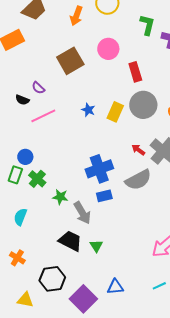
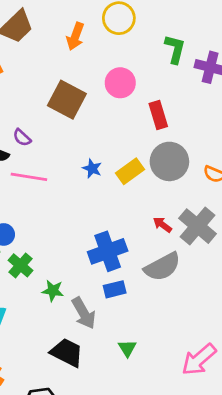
brown square: (70, 61) -> (67, 100), turned -32
yellow rectangle: (115, 112) -> (130, 171), turned 30
pink line: (43, 116) -> (29, 177), turned 35
green triangle: (96, 246) -> (127, 348), moved

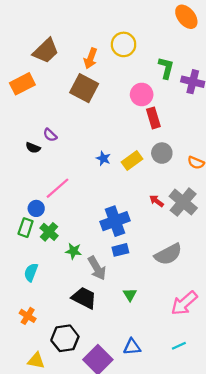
pink circle: (120, 83) -> (142, 94), moved
brown square: (67, 100) -> (84, 88), moved
gray circle: (169, 161) -> (162, 153), size x0.7
pink line: (29, 177) -> (58, 188), moved, turned -50
gray semicircle: (162, 267) -> (168, 254), moved

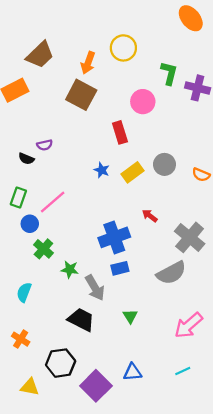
red rectangle: (153, 118) -> (120, 132), moved
purple semicircle: (50, 135) -> (45, 145), turned -56
red arrow: (157, 201) -> (150, 216), moved
gray cross: (183, 202) -> (190, 237), moved
green rectangle: (26, 228) -> (18, 198), moved

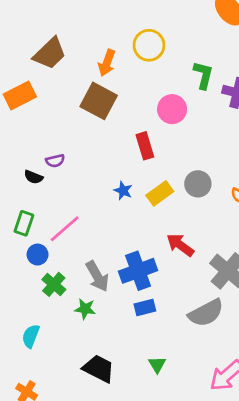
red arrow: (150, 216) -> (180, 245), size x1.5
gray arrow: (95, 288) -> (97, 276), moved

